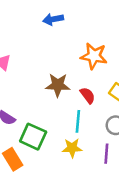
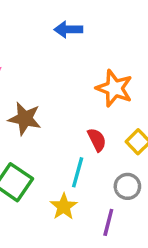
brown star: (58, 85) -> (25, 119), moved
yellow star: (72, 148) -> (64, 207), turned 30

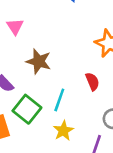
cyan line: (78, 172) -> (59, 100), moved

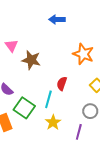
brown star: (39, 61) -> (31, 60), moved
red semicircle: (92, 82) -> (62, 84), moved, turned -136

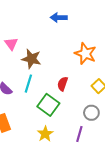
cyan line: (48, 99) -> (28, 84), moved
green square: (24, 108) -> (48, 105), moved
yellow star: (53, 122) -> (45, 134), moved

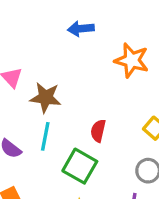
orange star: (85, 54) -> (132, 60), moved

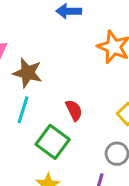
red semicircle: (98, 131) -> (74, 110), turned 135

